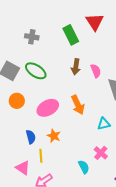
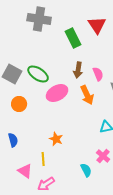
gray cross: (32, 37) -> (39, 19), moved, size x1.6
orange arrow: (78, 105) -> (87, 95), moved
pink ellipse: (48, 108) -> (57, 93), moved
blue semicircle: (31, 137) -> (13, 140), moved

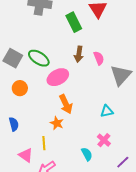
orange arrow: (87, 95) -> (66, 104), moved

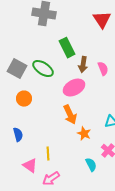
green rectangle: (74, 22) -> (67, 48), moved
pink ellipse: (58, 77) -> (74, 88), moved
orange star: (57, 123) -> (84, 134), moved

